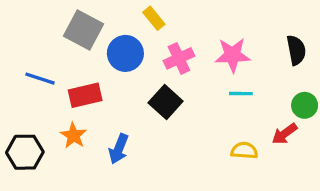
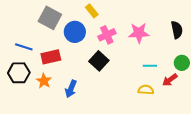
cyan line: (241, 94) -> (150, 66), moved
black hexagon: (25, 152) -> (19, 73), moved

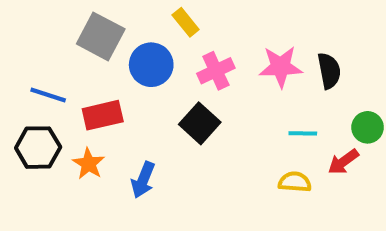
black semicircle: (177, 30) -> (329, 71), moved

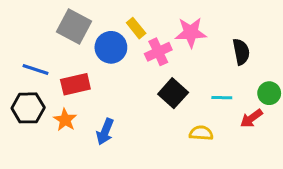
yellow rectangle: (186, 22) -> (136, 28), moved
pink star: (281, 67) -> (191, 33), moved
black square: (200, 123) -> (173, 93), moved
yellow semicircle: (295, 182) -> (201, 133), moved

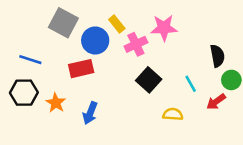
black semicircle: (241, 52) -> (217, 56), moved
red rectangle: (75, 84) -> (81, 69), moved
cyan line: (222, 98) -> (191, 84), turned 60

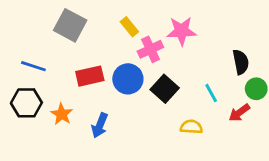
blue circle: (95, 41) -> (128, 79), moved

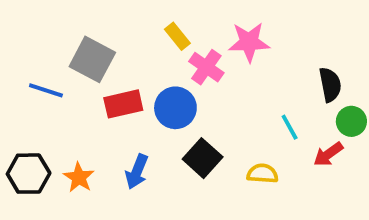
gray square: (70, 25) -> (92, 59), moved
pink cross: (150, 49) -> (206, 67), turned -30
black square: (165, 89) -> (203, 158), moved
black hexagon: (26, 103) -> (29, 174), moved
orange star: (62, 114) -> (79, 177), moved

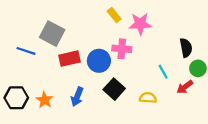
yellow rectangle: (177, 36) -> (114, 15), moved
pink cross: (206, 67) -> (122, 49), moved, turned -30

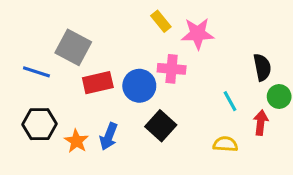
red arrow: (185, 87) -> (261, 123), turned 133
black hexagon: (16, 98) -> (39, 124), moved
yellow semicircle: (148, 98) -> (225, 144), moved
orange star: (45, 100) -> (76, 141), moved

